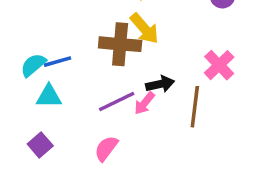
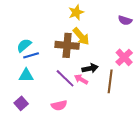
cyan semicircle: (33, 65) -> (24, 45), moved
purple line: (117, 102) -> (65, 78), turned 70
pink arrow: (144, 103) -> (81, 79), turned 80
pink semicircle: (106, 148) -> (59, 105), turned -140

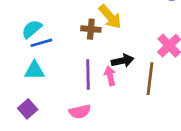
brown cross: (67, 45) -> (91, 29), size x0.6
purple line: (65, 78) -> (88, 74), turned 45
pink arrow: (81, 79) -> (110, 76), turned 48

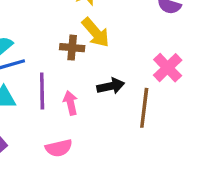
purple line: (88, 74) -> (42, 91), moved
pink arrow: (110, 76) -> (70, 103), moved

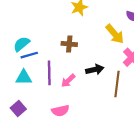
yellow arrow: (96, 32) -> (115, 34), moved
pink arrow: (70, 103) -> (68, 81), turned -120

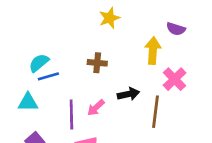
yellow arrow: (115, 34) -> (153, 51), turned -135
purple line: (49, 73) -> (71, 114), moved
cyan triangle: (24, 77) -> (28, 102), moved

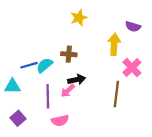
cyan semicircle: (39, 63) -> (45, 65), moved
black arrow: (128, 94) -> (77, 80), moved

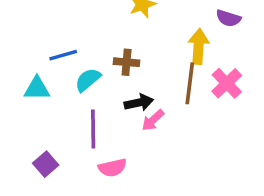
blue line: (29, 65) -> (63, 55), moved
cyan triangle: (12, 86) -> (37, 89), moved
pink arrow: (68, 91) -> (153, 120), moved
brown line: (116, 94) -> (190, 83), moved

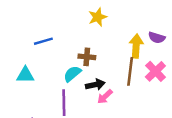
purple semicircle: (228, 18) -> (157, 38), moved
blue line: (63, 55) -> (43, 41), moved
cyan semicircle: (88, 80) -> (72, 74), moved

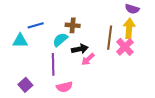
blue line: (43, 41) -> (36, 25), moved
yellow arrow: (136, 46) -> (129, 28), moved
pink cross: (155, 71) -> (125, 47), moved

